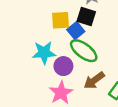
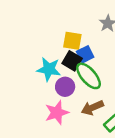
black square: (86, 17) -> (72, 61), moved

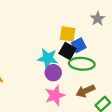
green ellipse: (89, 76) -> (82, 64), turned -45
purple circle: (65, 87) -> (53, 73), moved

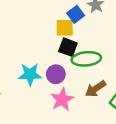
blue square: (79, 45) -> (76, 14), moved
cyan star: (48, 58) -> (30, 74), moved

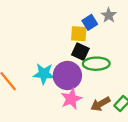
purple circle: (56, 74) -> (67, 75), size x1.6
brown arrow: (96, 89) -> (100, 104), moved

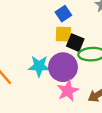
blue square: (90, 22) -> (63, 14), moved
yellow square: (79, 34) -> (63, 34), moved

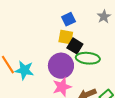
cyan star: (39, 66) -> (24, 70), moved

